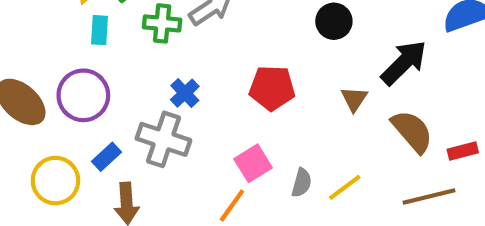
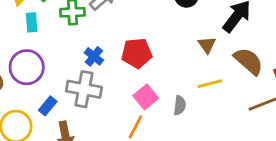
red pentagon: (272, 88) -> (137, 53), moved
yellow line: (345, 187) -> (210, 84), moved, turned 30

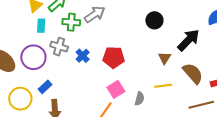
gray cross: (84, 89) -> (59, 47), moved, size x0.7

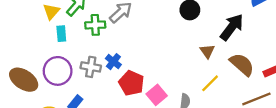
gray cross: (59, 47) -> (91, 67), moved
red pentagon: (114, 57) -> (131, 83), moved, turned 30
yellow line: (163, 86) -> (210, 83), turned -30

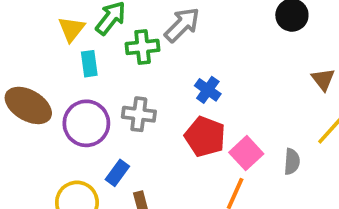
blue cross: (113, 62) -> (208, 90), moved
brown ellipse: (24, 80) -> (28, 105), moved

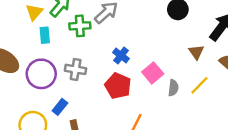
pink square: (246, 153) -> (153, 73), moved
gray semicircle: (292, 162) -> (173, 88), moved

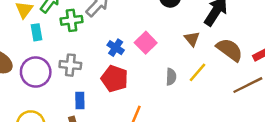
pink square: (153, 73) -> (146, 43), moved
blue rectangle: (60, 107) -> (80, 100), moved, turned -35

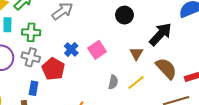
green cross: (72, 20) -> (31, 32), moved
red pentagon: (115, 79) -> (53, 69), moved

